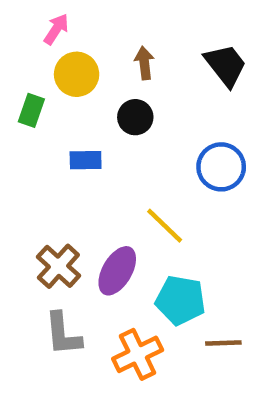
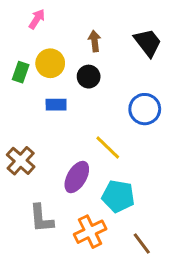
yellow circle: (77, 74) -> (50, 63), moved
brown cross: (58, 266) -> (21, 161), moved
brown line: (223, 343) -> (142, 243), moved, turned 55

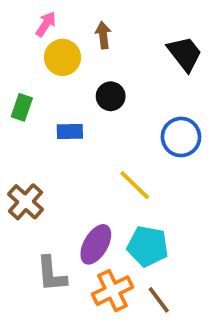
brown arrow: (95, 41) -> (103, 35), moved
yellow circle: (50, 63) -> (63, 57), moved
green rectangle: (21, 72) -> (22, 107), moved
purple ellipse: (77, 177) -> (96, 244), moved
brown line: (142, 243) -> (159, 300), moved

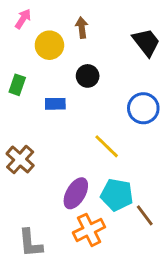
pink arrow: (46, 24) -> (23, 19), moved
gray L-shape: (51, 274) -> (30, 243), moved
brown line: (159, 300) -> (145, 215), moved

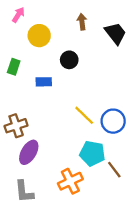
brown arrow: (82, 28) -> (82, 22), moved
blue circle: (143, 108) -> (113, 121), moved
brown cross: (20, 160) -> (16, 126), turned 30
purple ellipse: (76, 193) -> (29, 152), moved

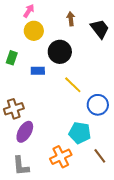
pink arrow: (18, 15) -> (29, 11), moved
black circle: (69, 60) -> (60, 52), size x1.5
yellow line: (84, 115) -> (73, 85), moved
brown line: (114, 170) -> (100, 156), moved

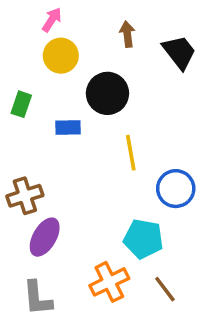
yellow line: (73, 85) -> (131, 153), turned 36
brown line: (100, 156) -> (165, 289), moved

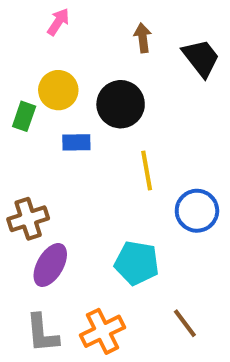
yellow circle: (61, 56) -> (58, 90), moved
cyan pentagon: (143, 239) -> (137, 263), moved
orange cross: (109, 282) -> (102, 331), moved

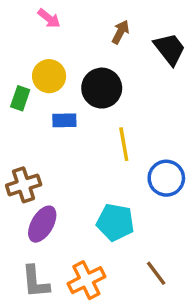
pink arrow: (58, 22) -> (49, 18), turned 95
brown arrow: (143, 38) -> (120, 32), turned 35

